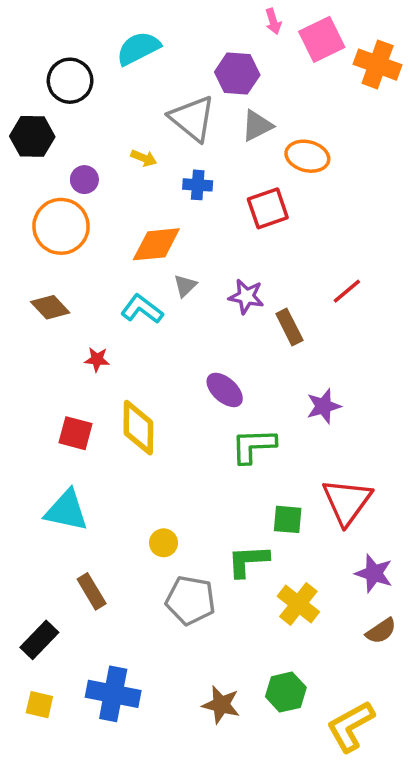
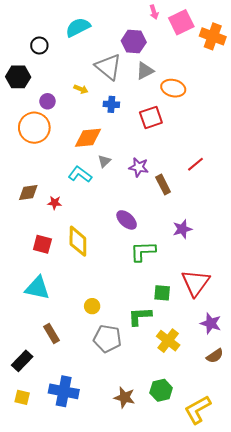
black circle: (70, 81) -> (39, 46), size x0.7
brown diamond: (50, 307) -> (28, 193), moved, turned -55

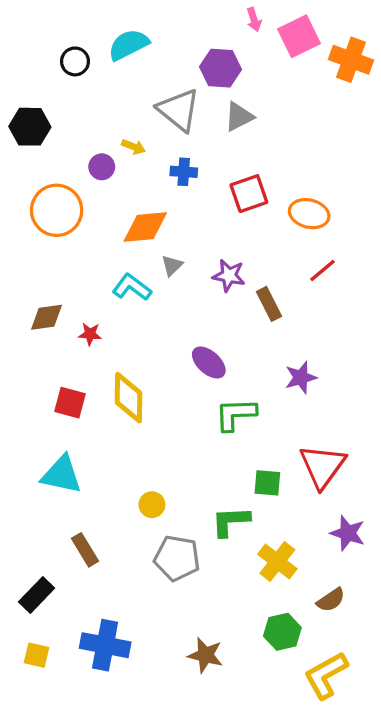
black circle: (39, 46) -> (75, 61), moved
orange ellipse: (173, 88) -> (309, 214), moved
purple circle: (47, 101) -> (102, 167), moved
brown semicircle: (215, 356) -> (331, 600), moved
green hexagon: (161, 390) -> (282, 632), moved

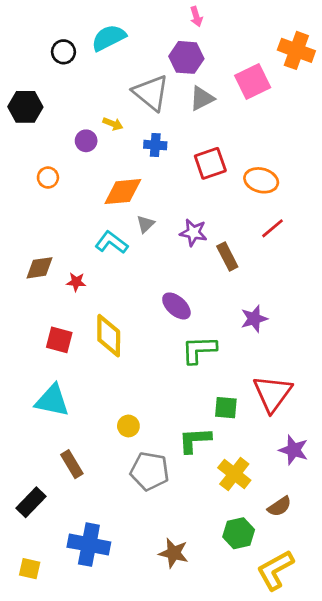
pink arrow: (254, 20) -> (196, 17), moved
pink square: (299, 36) -> (253, 81), moved
orange circle: (57, 210) -> (48, 177), size x0.5
yellow square: (37, 655) -> (30, 569), moved

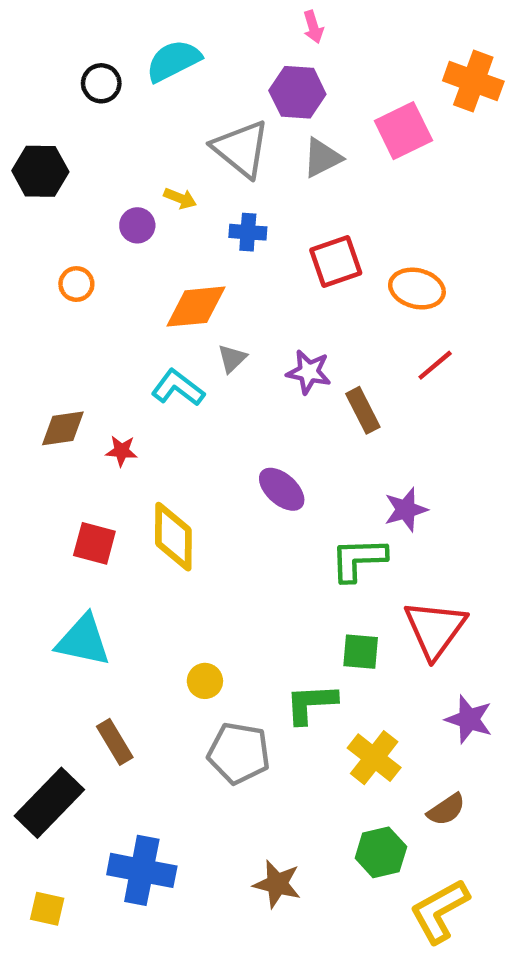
green L-shape: (199, 350) -> (358, 559), moved
black rectangle: (31, 502) -> (49, 803), size x1.4

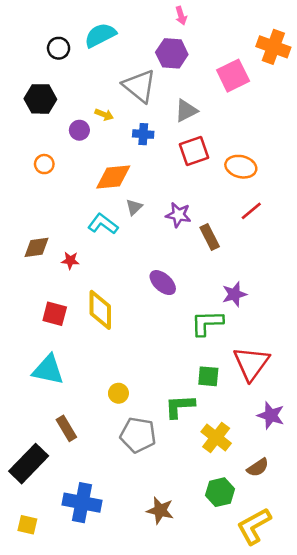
gray triangle: (322, 158) -> (186, 111), moved
black hexagon: (40, 171) -> (40, 99), moved

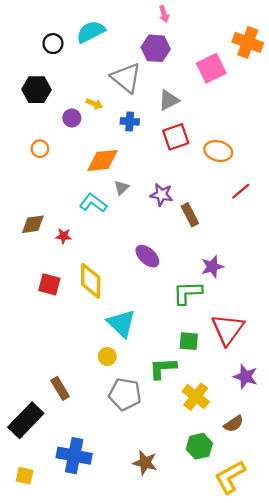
red line: (251, 211) -> (241, 191), moved
cyan triangle: (48, 370) -> (121, 323), moved, turned 32

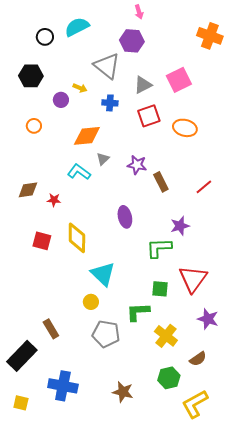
pink square: (211, 68) -> (179, 80), moved
red line: (241, 191) -> (204, 187), moved
purple ellipse: (147, 256) -> (125, 217), turned 35

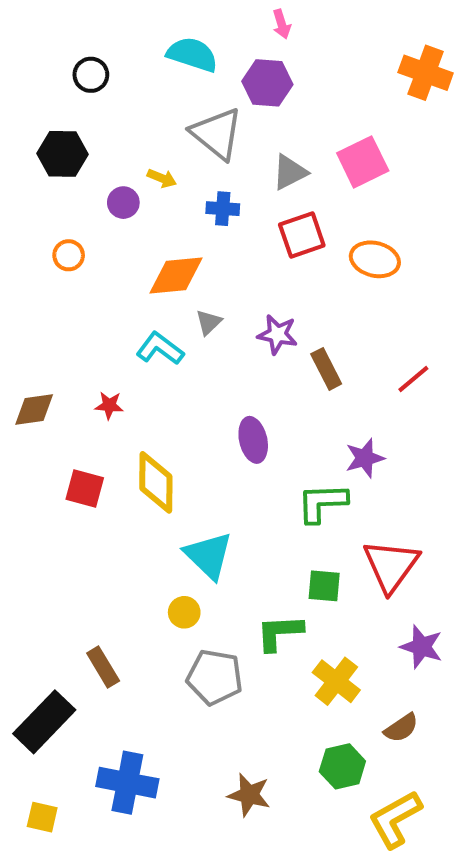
cyan semicircle: (77, 27) -> (192, 54), moved, turned 45
brown diamond: (28, 190) -> (34, 409), moved

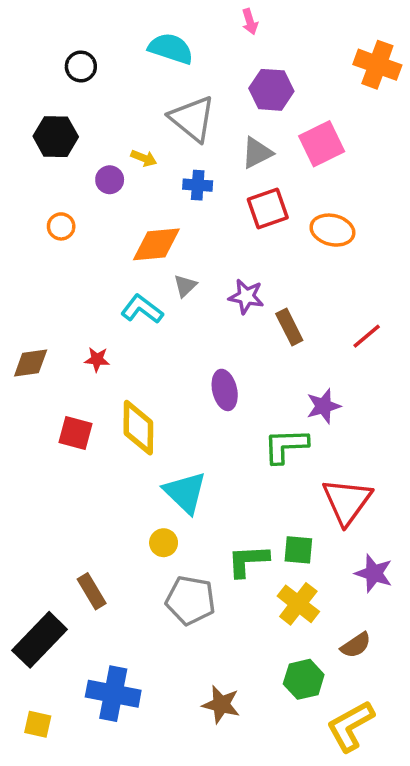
purple hexagon: (267, 83) -> (271, 90), moved
green square: (324, 586) -> (298, 550), moved

